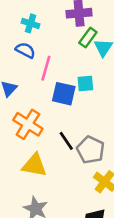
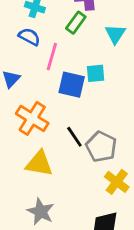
green rectangle: (88, 37) -> (76, 23), moved

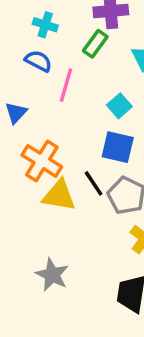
cyan square: (96, 73) -> (119, 106), turned -36
blue square: (72, 85) -> (118, 147), moved
yellow triangle: (39, 164) -> (59, 195), moved

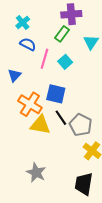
cyan cross: (45, 25) -> (23, 22), moved, turned 32
cyan square: (119, 106) -> (65, 62), moved
blue square: (118, 147) -> (56, 94), moved

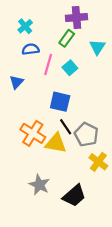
blue semicircle: (28, 44) -> (31, 49), turned -35
orange cross: (30, 104) -> (33, 133), moved
yellow triangle: (40, 125) -> (56, 143), moved
black trapezoid: (84, 184) -> (74, 196), moved, turned -140

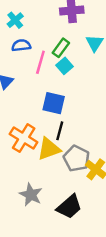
green rectangle: (67, 38) -> (61, 48), moved
black line: (66, 127) -> (60, 131), turned 49
gray pentagon: (86, 134) -> (77, 159), moved
yellow triangle: (56, 143) -> (49, 149), turned -30

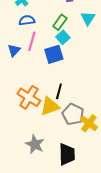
pink line: (40, 62) -> (32, 41), moved
blue square: (54, 103) -> (54, 54), moved, turned -30
black trapezoid: (69, 207) -> (67, 154), turned -50

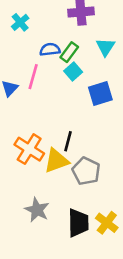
blue semicircle: (27, 20) -> (50, 50), moved
blue square: (54, 54) -> (100, 93), moved
yellow cross: (89, 123) -> (107, 223), moved

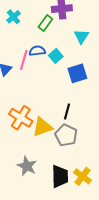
blue semicircle: (50, 50) -> (37, 51), moved
green rectangle: (69, 52) -> (45, 23), moved
black line: (68, 141) -> (67, 112), moved

